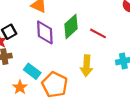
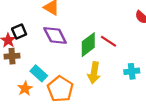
green diamond: (71, 26) -> (88, 45), moved
purple diamond: (45, 32) -> (55, 35), turned -30

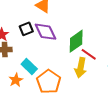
black square: (19, 32) -> (26, 29), moved
red line: (108, 41) -> (89, 54), moved

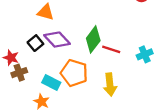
yellow arrow: (81, 68) -> (110, 85), moved
orange pentagon: (49, 82) -> (74, 73), moved

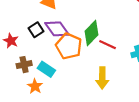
brown cross: (19, 73) -> (24, 65), moved
orange pentagon: (74, 73) -> (69, 46), moved

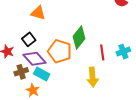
purple diamond: (57, 29) -> (34, 59), moved
red line: (108, 45) -> (102, 52), moved, turned 63

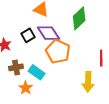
green diamond: (79, 38) -> (79, 18), moved
purple diamond: (34, 59) -> (48, 33), moved

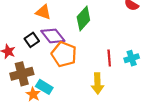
brown cross: (16, 67) -> (22, 74), size x1.5
cyan rectangle: (37, 72) -> (44, 87), moved

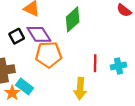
orange pentagon: (64, 54) -> (49, 55), turned -30

